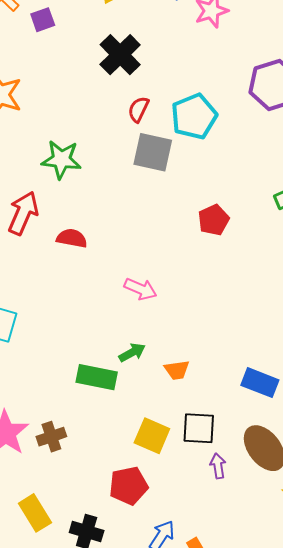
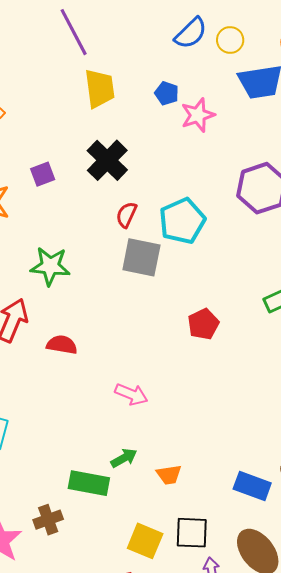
purple square: (43, 20) -> (43, 174), moved
brown cross: (51, 437) -> (48, 520), moved

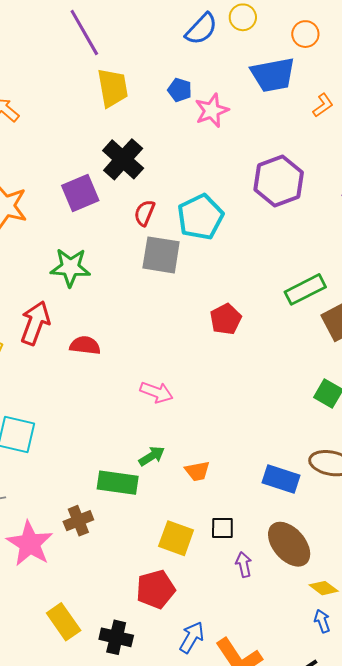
yellow circle: (230, 40) -> (243, 17), moved
purple square: (43, 174) -> (80, 193), moved, size x1.5
black square: (192, 533) -> (222, 528), size x0.7

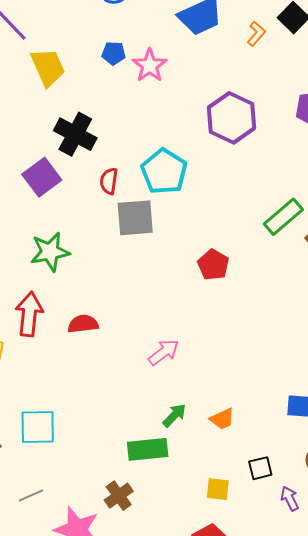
pink arrow: (156, 392) -> (164, 352), turned -44
yellow square: (176, 538) -> (218, 489), size x0.7

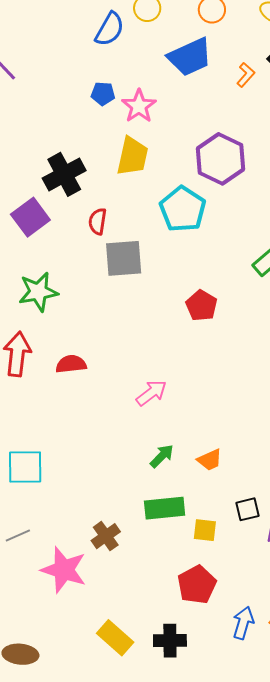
yellow trapezoid: (48, 67) -> (132, 156), moved, turned 36
black cross: (75, 134) -> (64, 174), turned 33
cyan pentagon: (164, 171) -> (183, 209), moved
green rectangle: (148, 449) -> (165, 508), moved

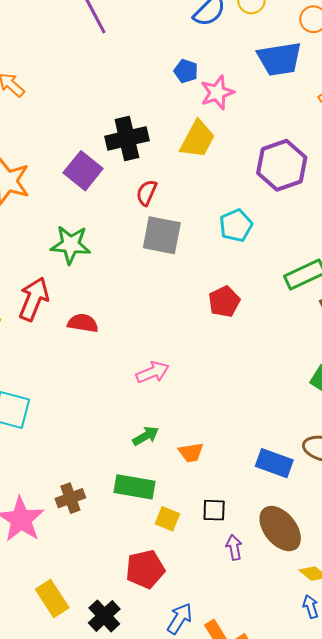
cyan pentagon: (183, 209) -> (236, 225), moved, size x0.7
purple square: (30, 217) -> (83, 171), turned -30
black cross: (170, 641) -> (104, 616), turned 32

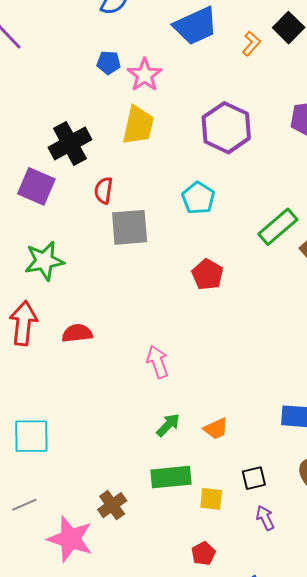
pink arrow: (153, 372) -> (158, 362), turned -72
purple arrow: (234, 547) -> (265, 518), moved
red pentagon: (145, 569) -> (203, 553), size x0.6

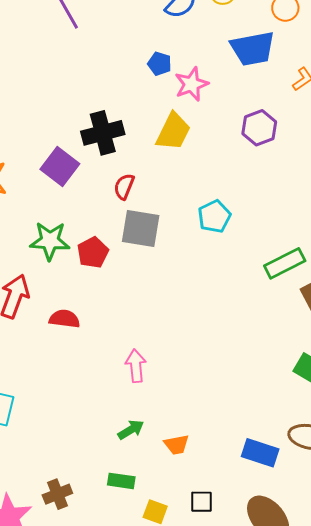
purple hexagon: (226, 128) -> (259, 128), moved, size x0.7
red pentagon: (208, 274) -> (93, 253), moved
green rectangle: (171, 477) -> (121, 481), size x0.7

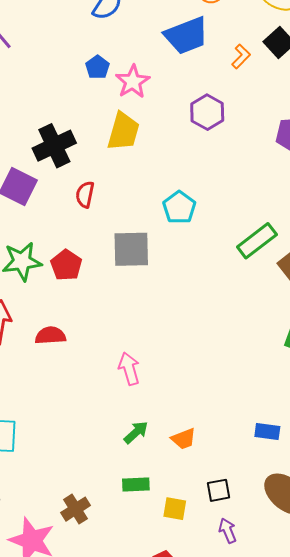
blue pentagon: (160, 64) -> (97, 67), turned 30
gray square: (141, 229) -> (131, 249), moved
blue rectangle: (260, 453) -> (267, 432), size x0.7

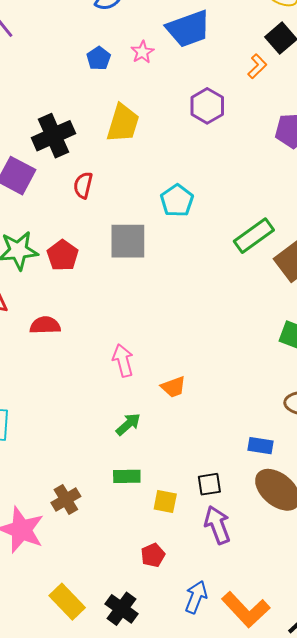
orange L-shape: (241, 56) -> (257, 66), moved
pink star: (133, 82) -> (142, 52), moved, size x0.7
blue rectangle: (267, 432) -> (260, 446), moved
orange trapezoid: (184, 439) -> (173, 387), moved
purple arrow: (228, 531) -> (217, 525), size x1.5

